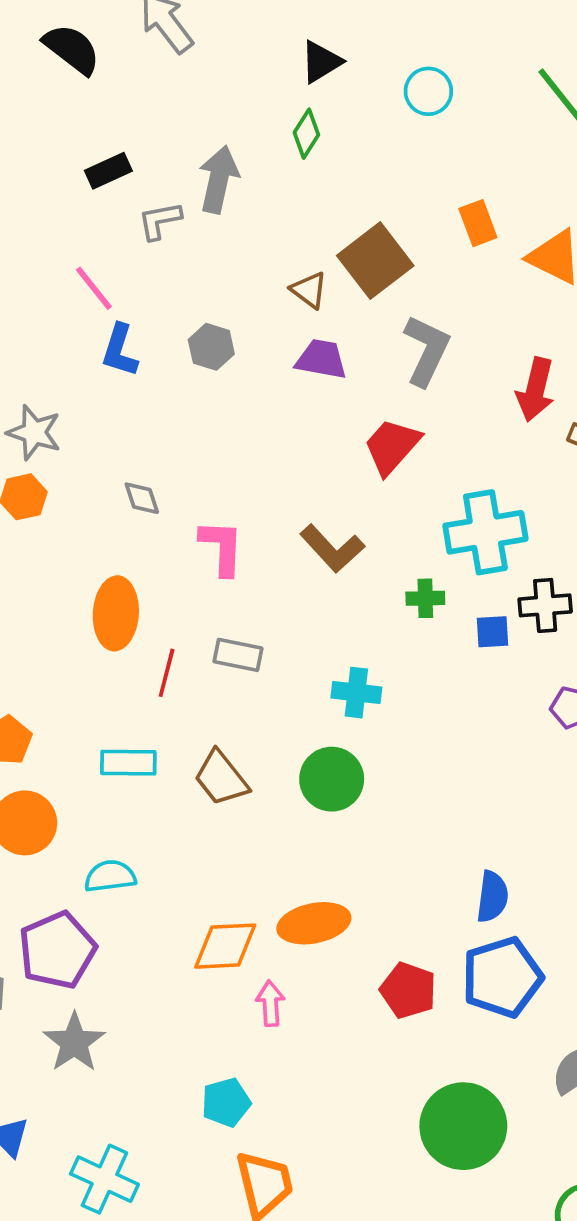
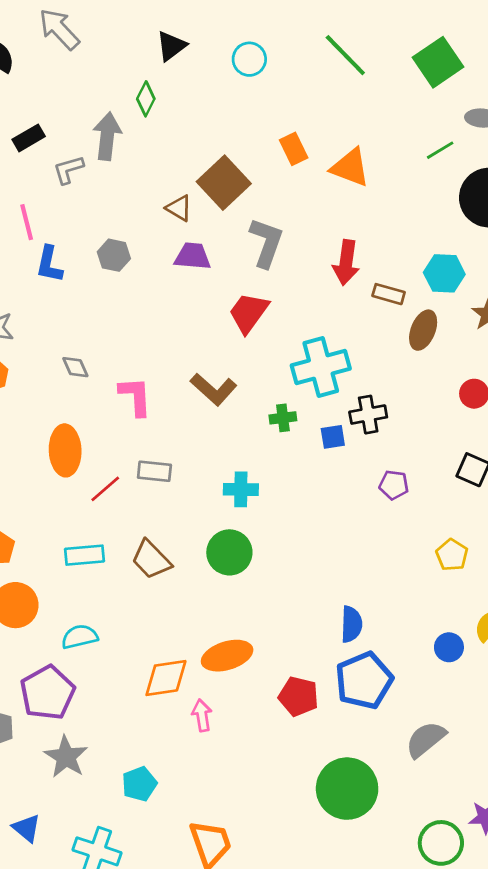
green diamond: (306, 134) -> (146, 99), moved
pink line: (94, 288) -> (27, 222), turned 30
red line: (167, 673) -> (105, 489), turned 40
cyan pentagon: (226, 1102) -> (139, 784), moved

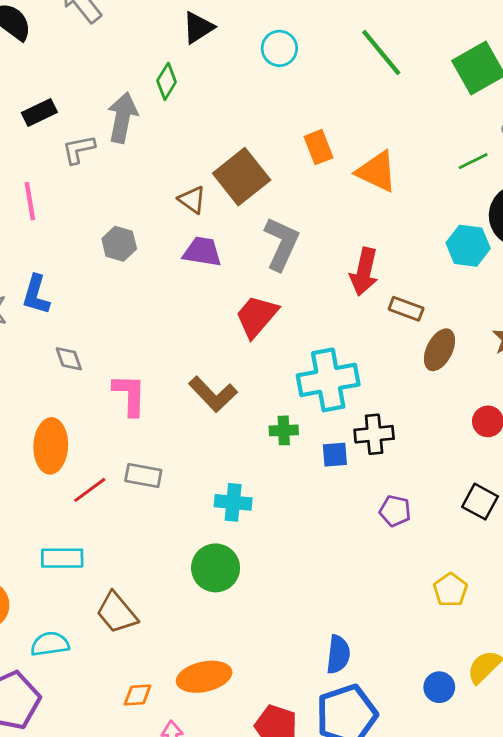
blue L-shape: (49, 264) -> (36, 295), moved
cyan hexagon: (444, 273) -> (468, 246), moved
brown trapezoid: (151, 560) -> (117, 613), moved
orange diamond: (166, 678) -> (138, 695), size x0.6

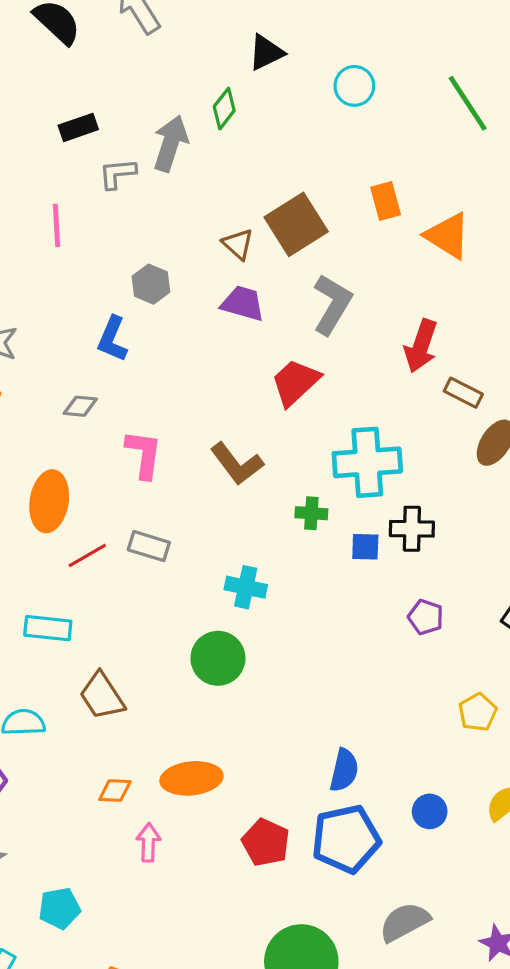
blue L-shape: (36, 295) -> (112, 339), moved
gray diamond: (69, 359) -> (80, 406), turned -72
blue circle: (439, 687) -> (430, 811), moved

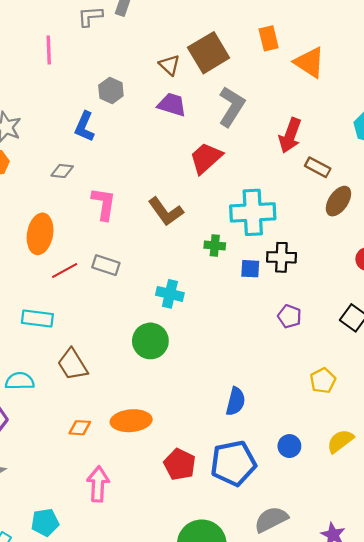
blue semicircle: (344, 770) -> (236, 401), moved
pink arrow: (148, 842) -> (98, 484), moved, size x1.4
cyan pentagon: (59, 908) -> (45, 522), moved

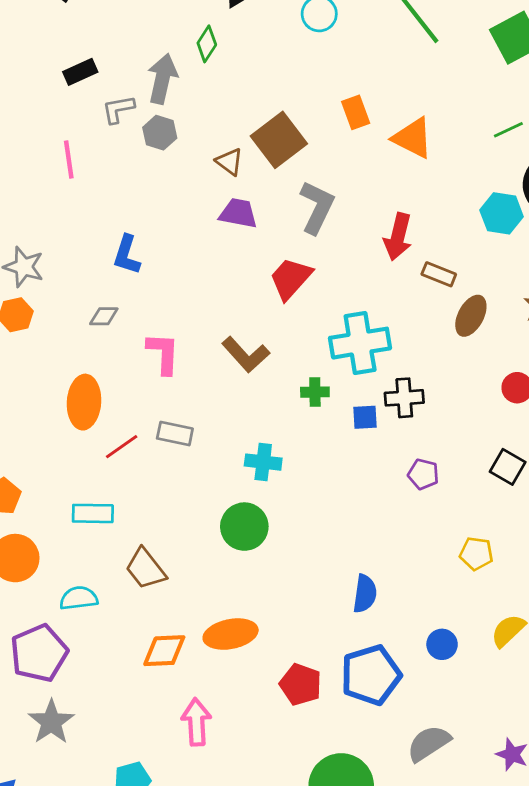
gray hexagon: (111, 91) -> (160, 133), moved
yellow pentagon: (323, 381) -> (476, 554), turned -30
orange diamond: (80, 428) -> (164, 651), size x1.5

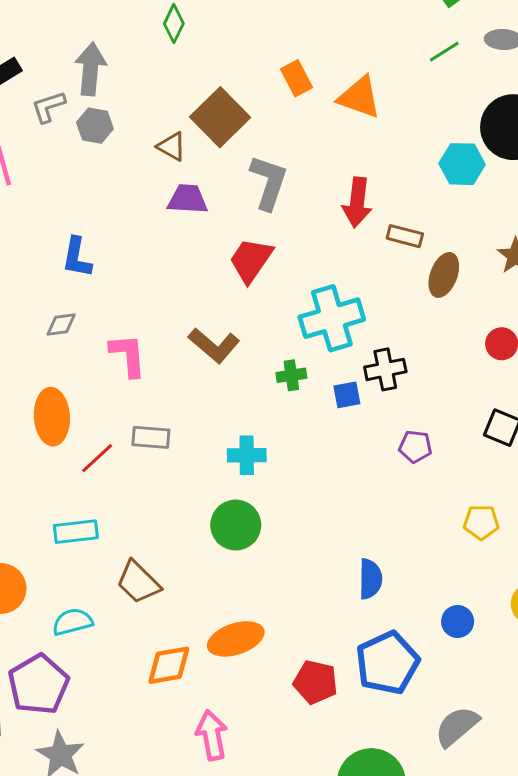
green diamond: (207, 44) -> (174, 23), moved
green line: (508, 130) -> (444, 52), moved

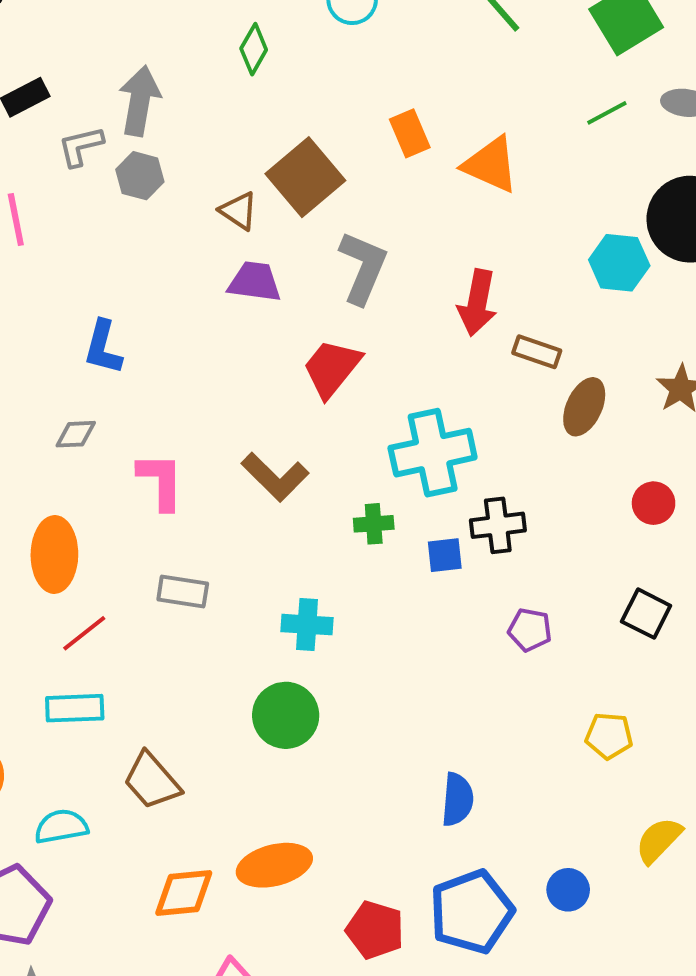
red line: (97, 458) -> (84, 633), moved
blue circle: (458, 621) -> (568, 890), moved

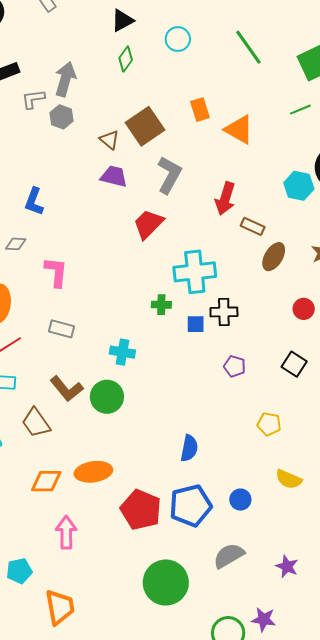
brown L-shape: (275, 477) -> (67, 389), moved
yellow semicircle: (659, 840) -> (289, 479), turned -116
red pentagon: (375, 930) -> (141, 510), size x1.4

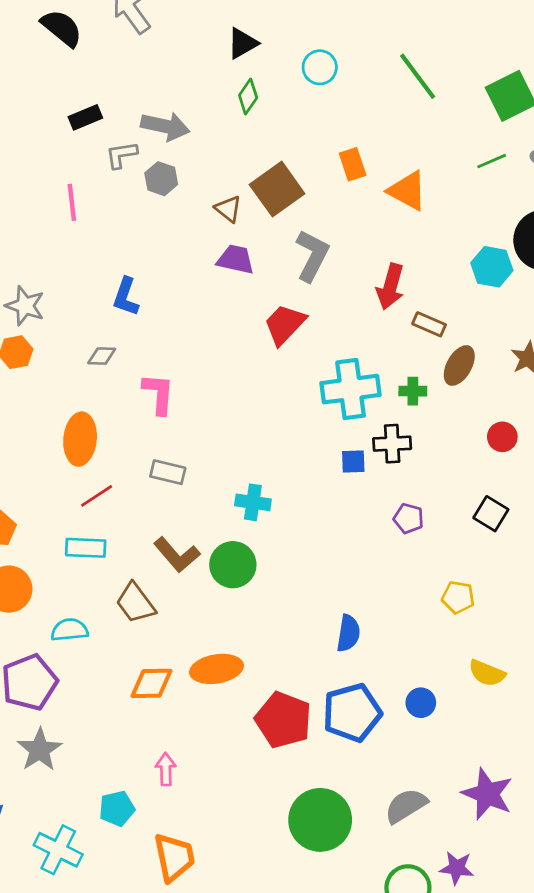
gray arrow: (65, 79) -> (165, 126), turned 88
green cross: (161, 305) -> (413, 391), moved
pink arrow: (66, 532) -> (166, 769), moved, size x0.7
gray semicircle: (229, 556) -> (406, 806), moved
purple star: (287, 566) -> (487, 794), size x1.6

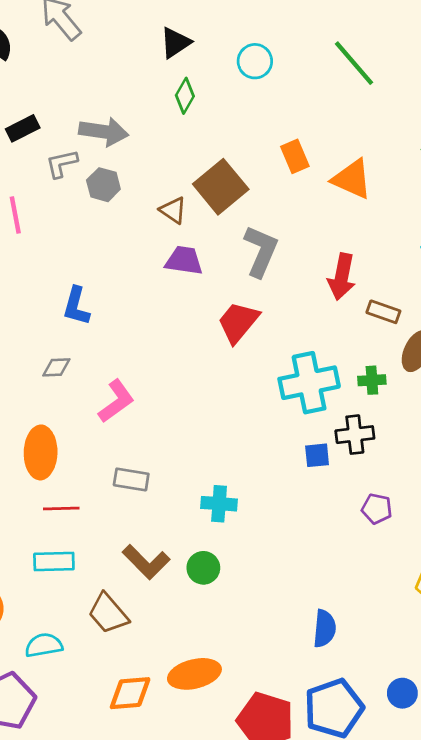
pink L-shape: (159, 394) -> (116, 401), turned 54
red line: (97, 496) -> (61, 508), turned 36
green circle: (233, 565) -> (203, 568), size x0.7

